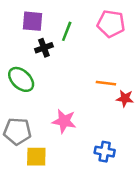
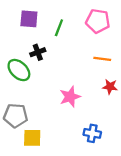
black cross: (44, 48) -> (38, 52), moved
orange line: (106, 83) -> (102, 59), moved
pink star: (64, 121) -> (70, 97), moved, turned -30

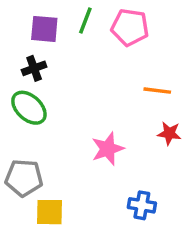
pink pentagon: (98, 21) -> (130, 27), moved
green line: (59, 28) -> (85, 20), moved
black cross: (38, 52) -> (34, 68), moved

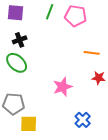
purple square: (44, 29) -> (16, 13), moved
blue cross: (142, 205) -> (83, 120), turned 35

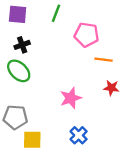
pink pentagon: (76, 16) -> (86, 35), moved
blue cross: (83, 120) -> (79, 135), moved

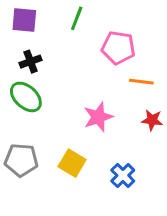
pink star: (71, 98) -> (98, 117), moved
blue cross: (79, 135) -> (123, 175), moved
yellow square: (32, 140) -> (72, 163), moved, turned 30

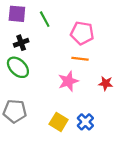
green line: (77, 18) -> (45, 19), moved, turned -49
orange line: (141, 82) -> (80, 59), moved
yellow square: (72, 163) -> (59, 122), moved

